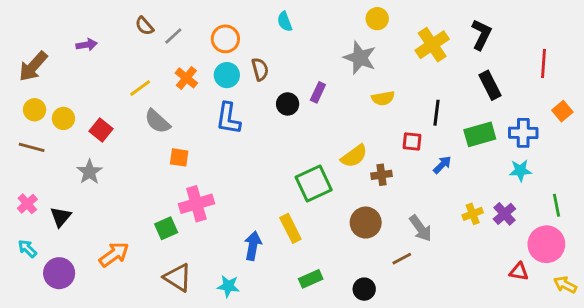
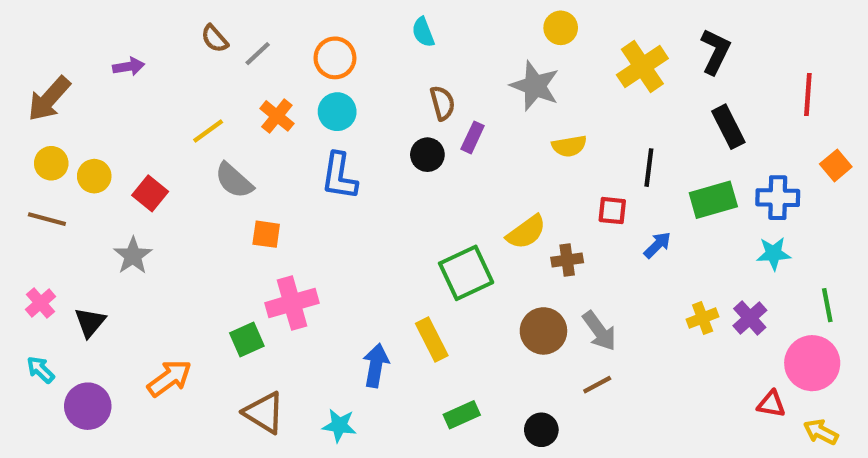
brown semicircle: (260, 69) -> (442, 103), moved
gray arrow: (421, 228) -> (599, 331), moved
yellow arrow: (565, 285) -> (821, 432), moved

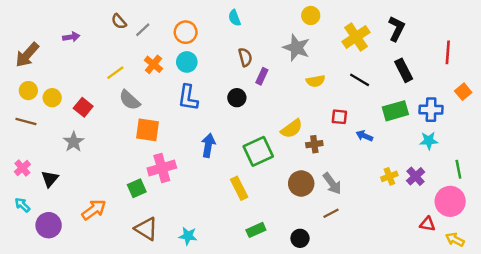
black circle: (427, 155) -> (237, 98), moved
black line: (649, 168) -> (360, 80), moved, turned -66
orange square: (266, 234) -> (147, 130), size x1.5
blue arrow: (657, 245) -> (364, 136), turned -112
blue arrow: (376, 365) -> (208, 145), moved

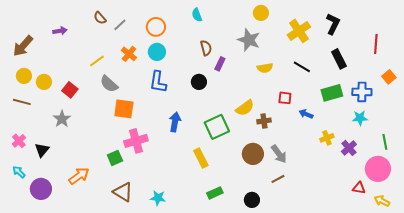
yellow cross: (389, 176) -> (327, 138), moved

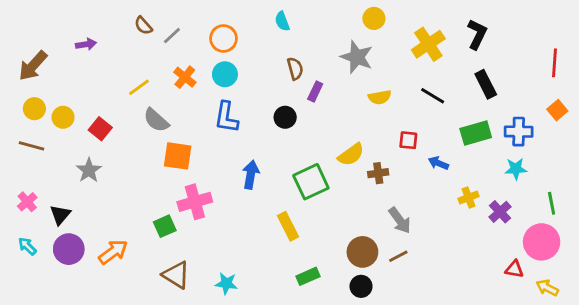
red line: (376, 44) -> (554, 63), moved
brown circle: (253, 154) -> (362, 252), moved
purple circle: (41, 189) -> (69, 249), moved

